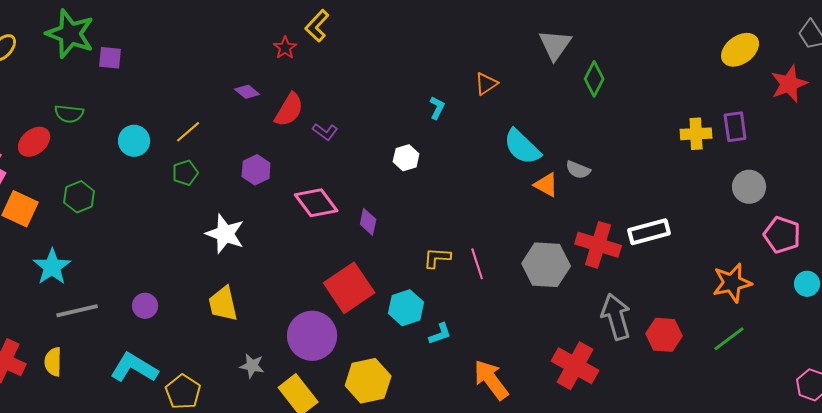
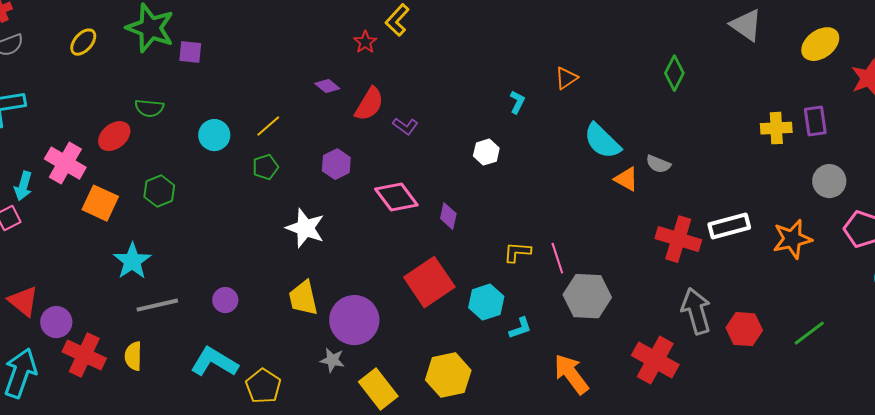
gray triangle: (555, 45) -> (746, 25), moved, turned -30
gray hexagon: (546, 265) -> (587, 296), moved
orange star: (732, 283) -> (792, 239), moved
purple circle: (312, 336) -> (354, 320), moved

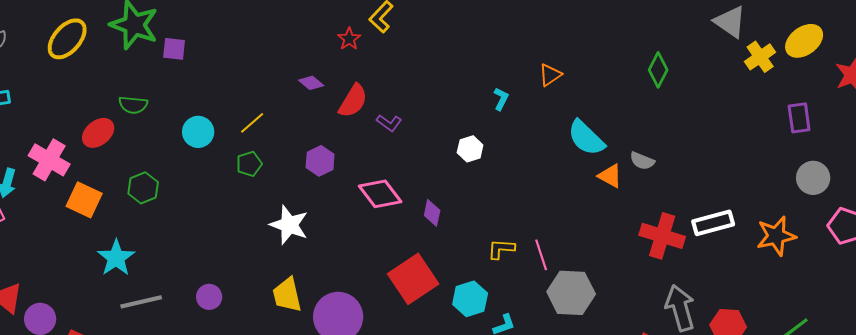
yellow ellipse: (83, 42) -> (67, 39), size x1.5
yellow cross: (776, 128) -> (760, 57), moved, turned -32

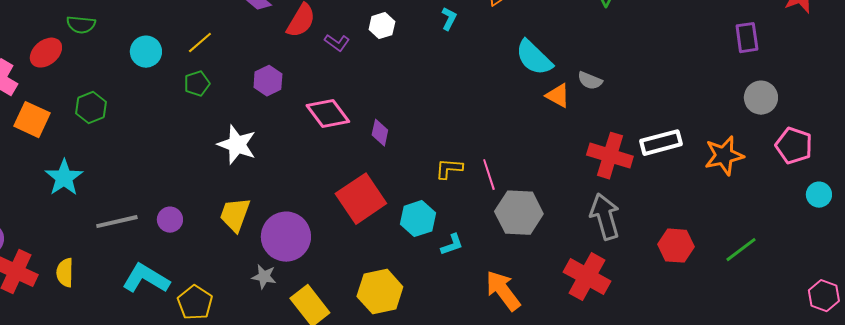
white hexagon: (470, 149) -> (382, 26), moved
yellow trapezoid: (287, 295) -> (235, 215), turned 33
purple circle: (209, 297) -> (170, 220), moved
gray line: (141, 302) -> (117, 222), moved
gray arrow: (680, 308) -> (605, 217), moved

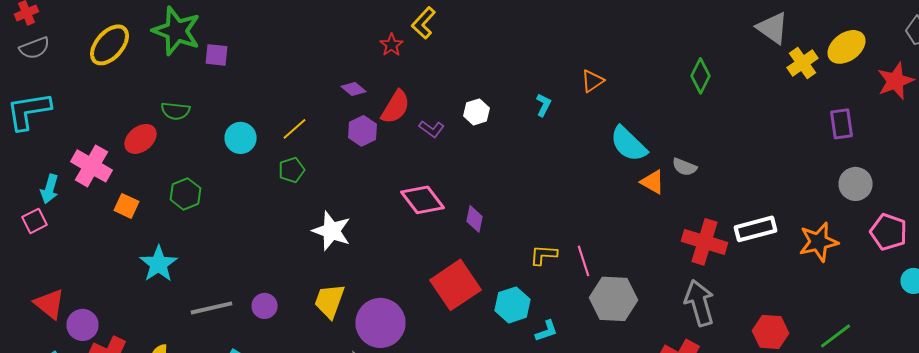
purple hexagon: (268, 81) -> (362, 131), moved
orange square: (32, 120) -> (126, 206), size x0.7

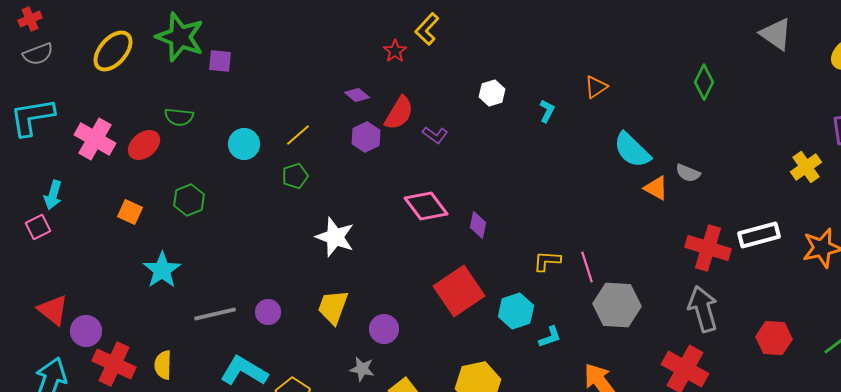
yellow cross: (802, 63) -> (806, 167), moved
white hexagon: (476, 112) -> (492, 93), moved
pink cross: (92, 166) -> (95, 139), moved
purple circle: (380, 323) -> (384, 329), size x0.6

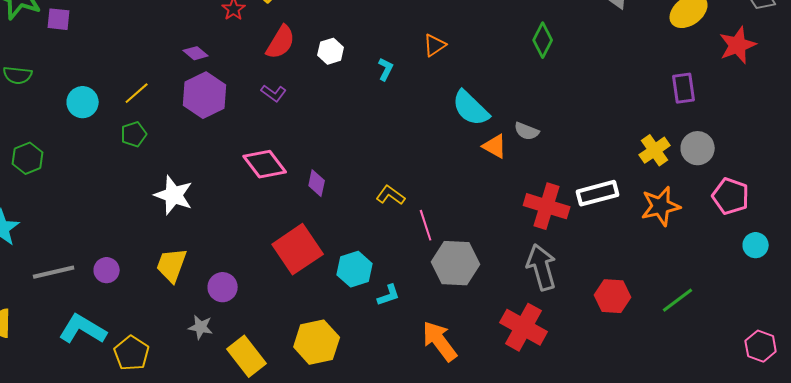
red semicircle: (399, 113) -> (281, 42), moved
purple hexagon: (366, 137) -> (205, 95), size x1.5
yellow cross: (806, 167) -> (655, 150), moved
yellow L-shape: (547, 261) -> (391, 195), moved, turned 32

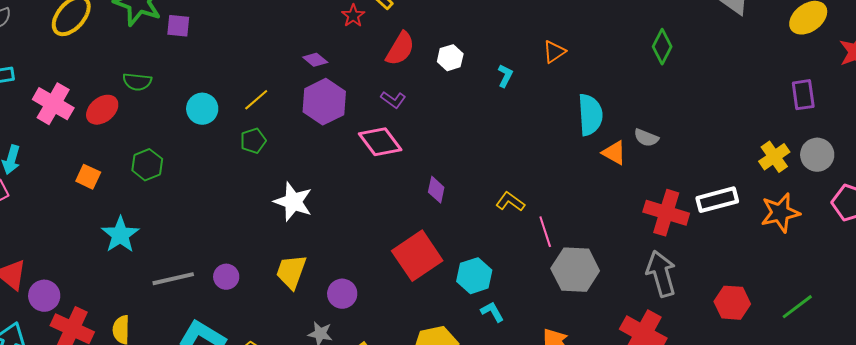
cyan semicircle: (471, 108) -> (590, 115), turned -138
pink diamond: (265, 164) -> (380, 142), moved
cyan L-shape: (389, 295) -> (492, 312), moved, turned -100

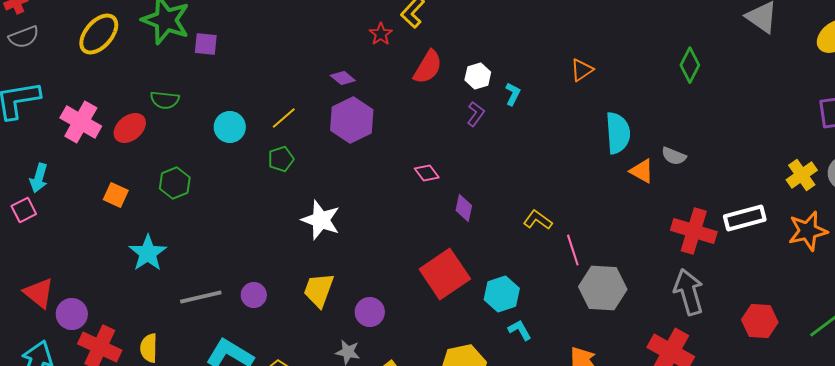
cyan L-shape: (505, 76) -> (513, 94), moved
purple L-shape: (393, 100) -> (476, 114), moved, turned -90
pink diamond: (380, 142) -> (427, 173), moved, size x0.6

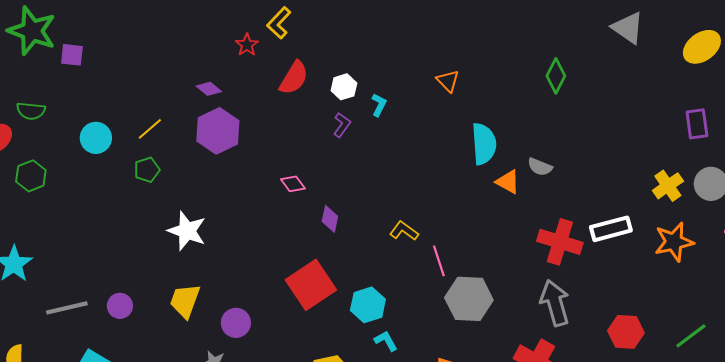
orange triangle: (582, 70) -> (448, 81), turned -40
green hexagon: (175, 183) -> (31, 176), moved

